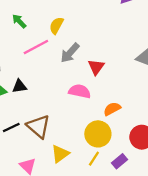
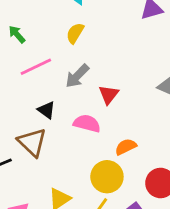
yellow semicircle: (56, 25) -> (75, 33), moved
black triangle: (19, 86) -> (46, 110), moved, turned 42
brown triangle: (39, 126) -> (32, 142), moved

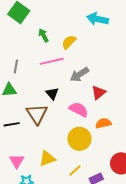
yellow semicircle: (75, 33) -> (69, 42), moved
orange semicircle: (126, 147) -> (103, 123), moved
yellow circle: (107, 177) -> (79, 139), moved

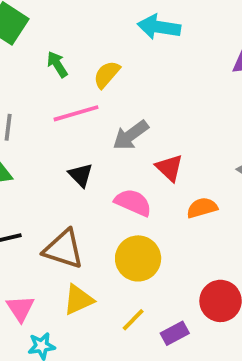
red triangle: (99, 93) -> (169, 168), turned -35
brown triangle: (37, 114) -> (64, 249), moved, turned -35
orange semicircle: (103, 123) -> (202, 208), moved

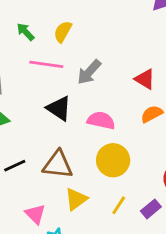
pink line: (76, 113) -> (46, 64), turned 36
red triangle: (169, 168) -> (145, 79), moved
black triangle: (81, 175) -> (59, 108), size x1.4

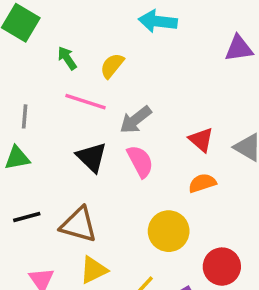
pink semicircle: (101, 120) -> (140, 161), moved, turned 40
yellow circle: (113, 160) -> (169, 231), moved

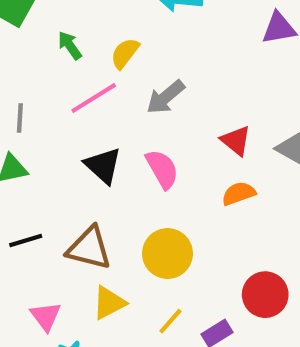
pink line: (86, 102) -> (94, 98), turned -48
gray arrow: (136, 120) -> (166, 97), moved
yellow circle: (169, 231) -> (167, 254), moved

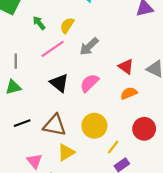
pink semicircle: (162, 169) -> (89, 83), turned -102
red circle: (265, 295) -> (144, 129), moved
yellow line: (170, 321) -> (113, 147), moved

